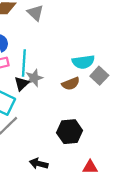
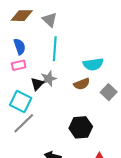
cyan line: (24, 63) -> (55, 49), moved
gray square: (99, 76) -> (109, 92), moved

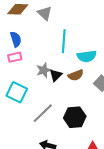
cyan line: (55, 49) -> (64, 41), moved
black triangle: (37, 84) -> (56, 75), moved
gray line: (24, 123) -> (43, 113), moved

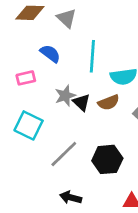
blue semicircle: (16, 39) -> (50, 54), moved, turned -35
black triangle: (56, 75) -> (81, 102), turned -32

